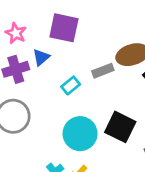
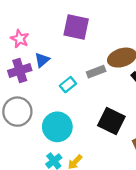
purple square: (64, 28) -> (76, 27), moved
cyan circle: (80, 134) -> (57, 127), moved

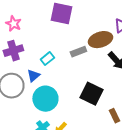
blue triangle: (42, 60) -> (33, 76), moved
cyan rectangle: (68, 85) -> (47, 59), moved

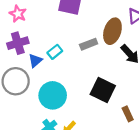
brown ellipse: (100, 40) -> (112, 31), turned -55
blue triangle: (33, 76) -> (35, 61), moved

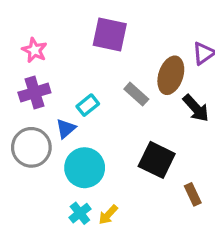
gray rectangle: (89, 44) -> (136, 94), turned 63
blue triangle: (35, 61) -> (66, 129), moved

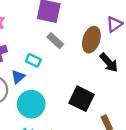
gray rectangle: (136, 94) -> (55, 41), moved
cyan rectangle: (88, 105) -> (33, 60), turned 64

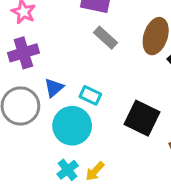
cyan rectangle: (33, 60) -> (90, 95), moved

